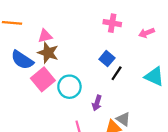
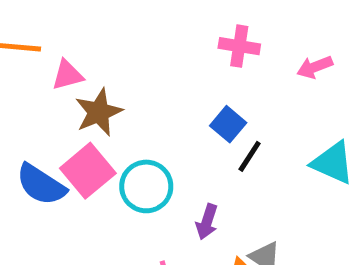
pink triangle: (45, 36) -> (67, 75), moved
brown star: (48, 53) -> (99, 112), turned 30
blue semicircle: (22, 60) -> (41, 185), moved

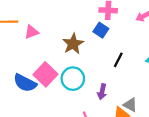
brown star: (99, 112) -> (73, 44), moved
blue square: (228, 124) -> (101, 30), moved

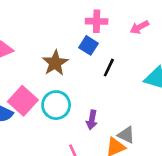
black line: (118, 60) -> (109, 68), moved

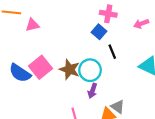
brown star: (55, 63) -> (70, 69), moved, turned -30
black line: (109, 68) -> (112, 52), turned -56
cyan circle: (56, 105) -> (90, 70), moved

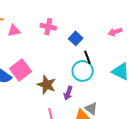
pink cross: (108, 14) -> (48, 27), moved
brown star: (70, 69) -> (47, 85), moved
cyan circle: (90, 70) -> (83, 71), moved

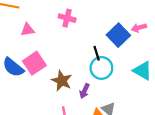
pink triangle: (14, 31) -> (27, 30), moved
blue square: (76, 38) -> (118, 35), moved, size x1.5
black line: (87, 57) -> (97, 53), moved

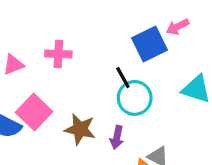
pink cross: (67, 18) -> (58, 54), moved
blue square: (118, 35) -> (149, 44), turned 30

